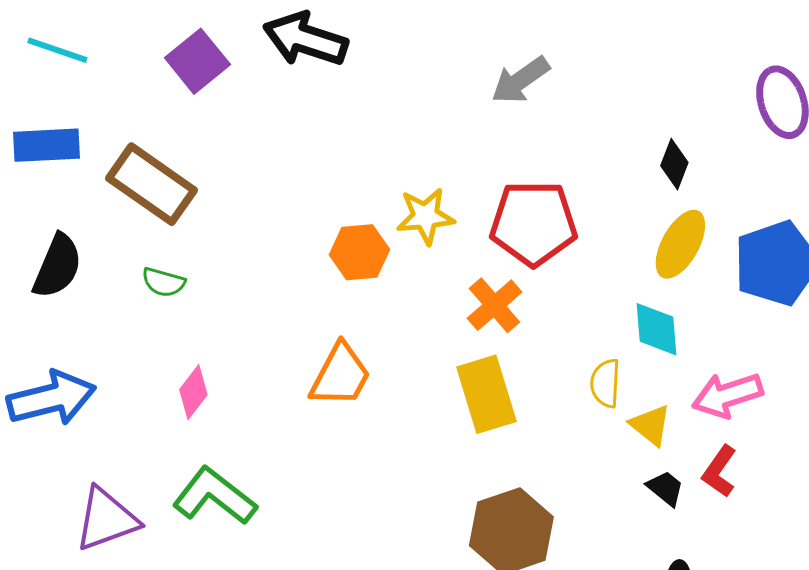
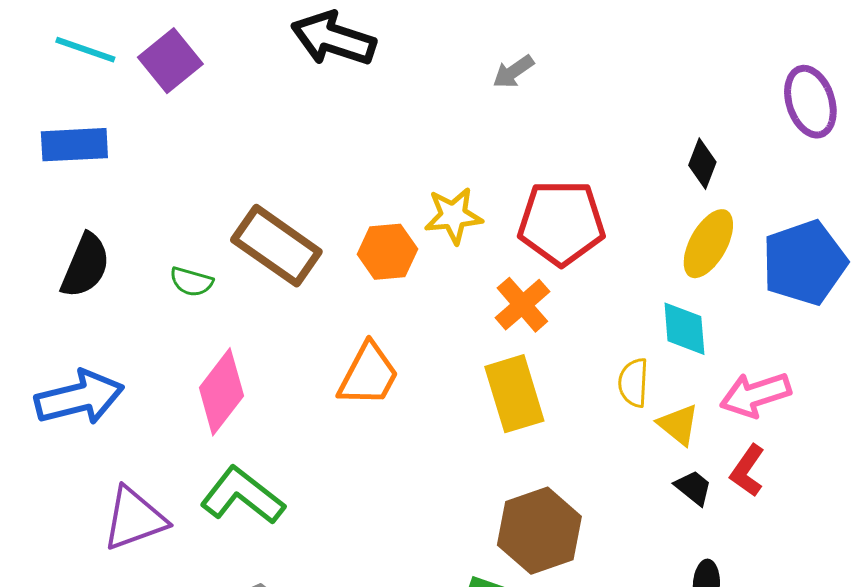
purple square: (197, 61) -> (170, 61), moved
gray arrow: (520, 80) -> (513, 72), moved, size x0.7
brown rectangle: (151, 184) -> (276, 246), moved
pink diamond: (193, 392) -> (221, 392), size x1.6

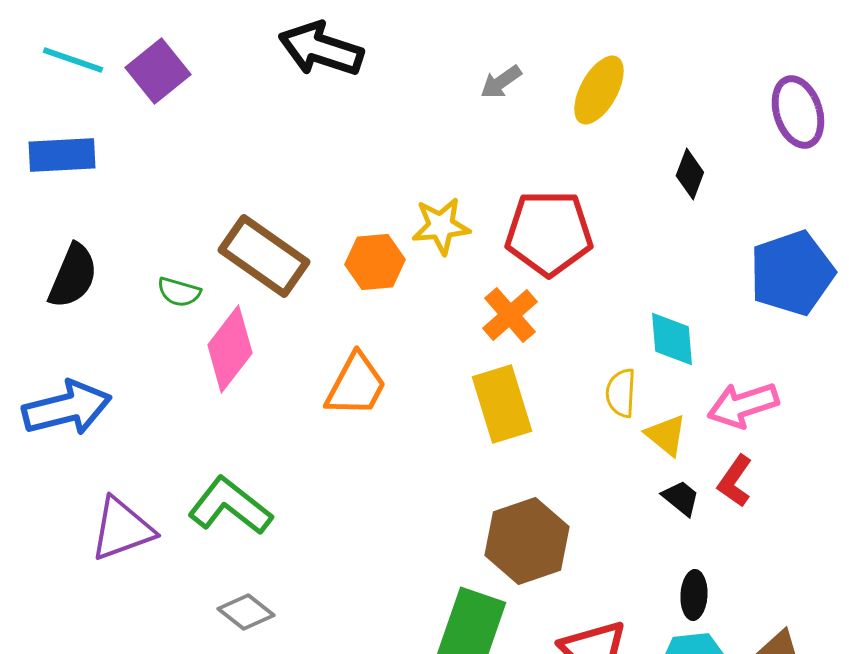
yellow ellipse: (708, 244) -> (599, 90), moved
pink diamond: (221, 392) -> (230, 349), moved

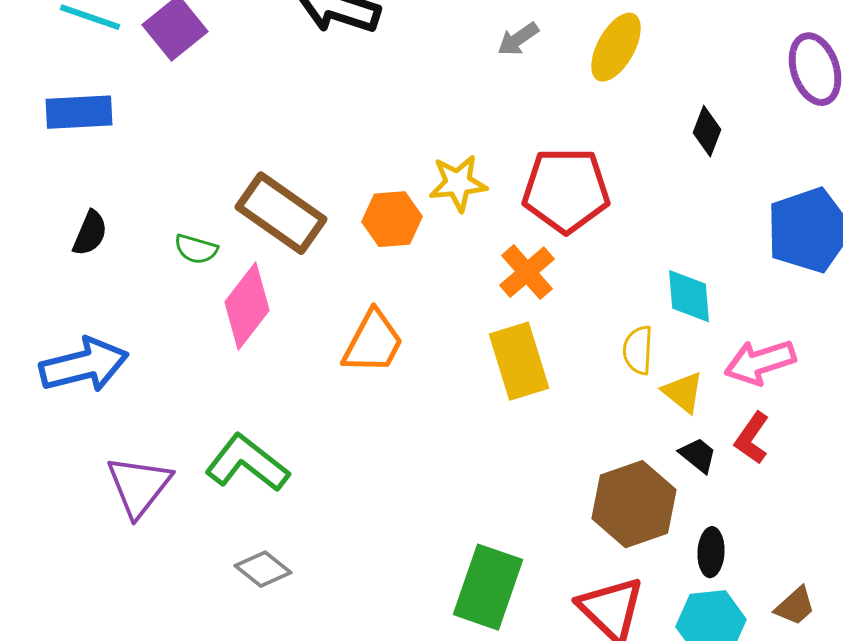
black semicircle: (73, 276) -> (90, 233), size x0.7
purple triangle: (122, 529) -> (139, 486), turned -32
brown hexagon: (527, 541) -> (634, 504), moved

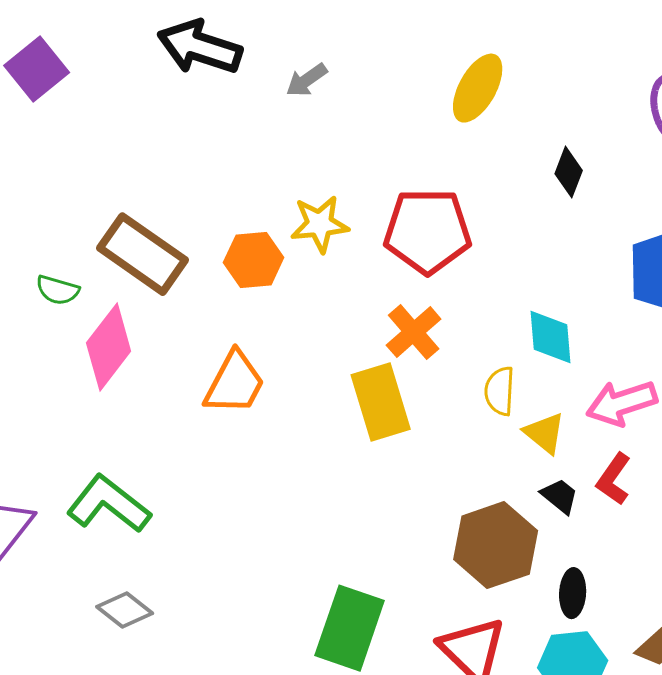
gray arrow: (518, 39) -> (307, 80), moved
orange cross: (527, 272) -> (414, 332), moved

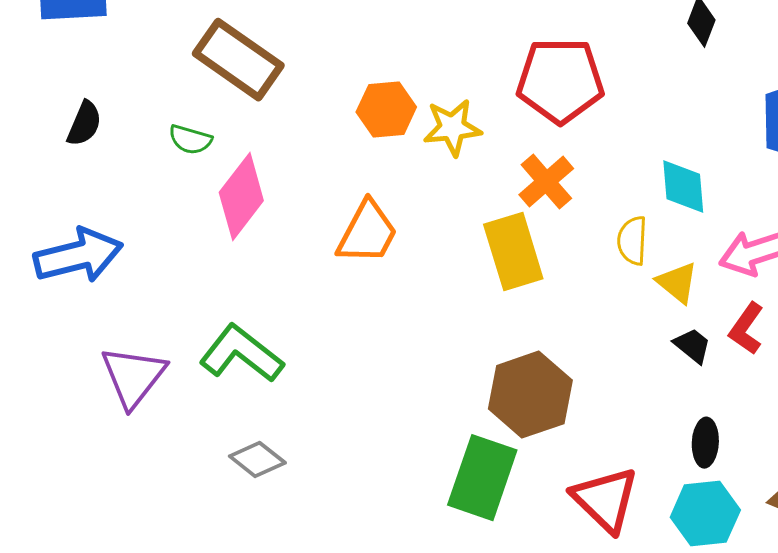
yellow star: (320, 224) -> (452, 128), moved
brown rectangle: (143, 254) -> (238, 60), moved
brown hexagon: (496, 545) -> (530, 395), moved

